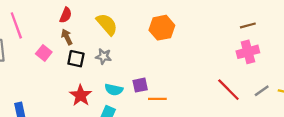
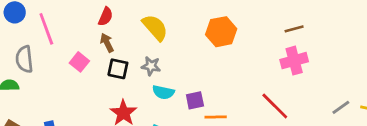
brown line: (248, 25) -> (294, 29), moved
pink cross: (248, 52) -> (294, 61), moved
cyan semicircle: (114, 90) -> (163, 92), moved
red line: (228, 90) -> (275, 106), moved

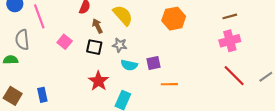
brown arrow: (107, 43) -> (97, 26), moved
purple square: (195, 100) -> (154, 63), moved
red line: (275, 106) -> (234, 76), moved

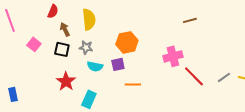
yellow semicircle: (123, 15) -> (89, 19), turned 35
orange hexagon: (174, 19) -> (127, 42), moved
pink cross: (230, 41) -> (173, 56), moved

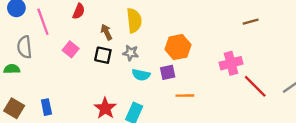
red semicircle: (53, 11) -> (79, 11), moved
red star: (66, 81) -> (105, 108), moved

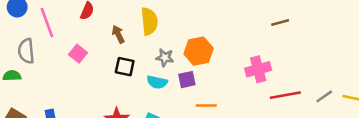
gray star: (131, 53) -> (165, 58), moved
black square: (103, 55) -> (125, 67), moved
red line: (255, 86) -> (285, 95), turned -55

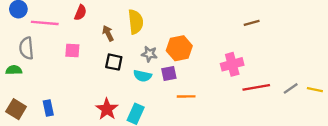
pink line: (47, 23) -> (45, 23), turned -65
pink square: (78, 54) -> (72, 51), turned -35

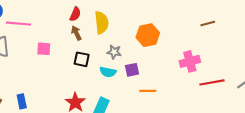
red semicircle: (80, 13) -> (75, 14), moved
orange hexagon: (179, 48) -> (148, 35), moved

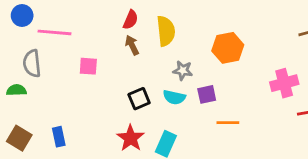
black square: (82, 59) -> (139, 99), moved, turned -35

